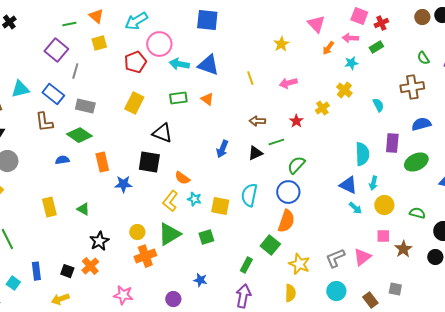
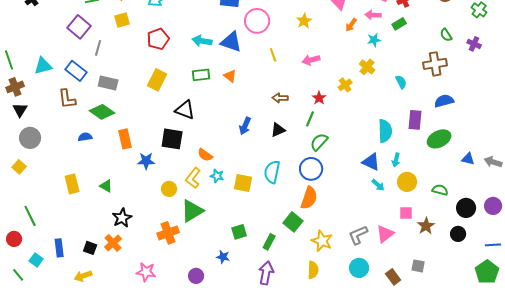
pink circle: (159, 44) -> (257, 21), moved
green line: (276, 142) -> (310, 119), moved, turned -49
yellow circle: (137, 232) -> (169, 189), moved
green square: (206, 237) -> (239, 232), moved

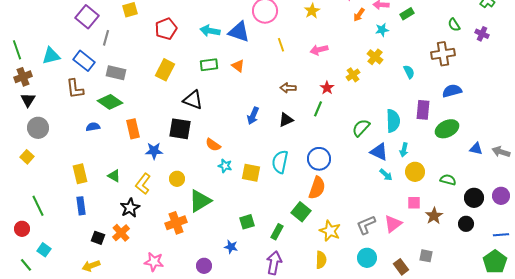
green semicircle: (319, 142) -> (361, 128), moved
yellow L-shape: (193, 178) -> (143, 184), moved
blue rectangle: (59, 248) -> (81, 206), moved

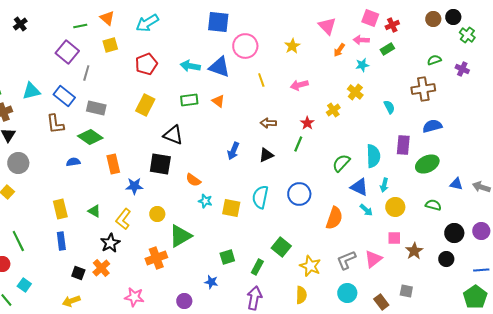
green semicircle: (454, 25) -> (434, 60), turned 104
green semicircle: (448, 180) -> (433, 205), moved
orange semicircle: (317, 188) -> (334, 218), moved

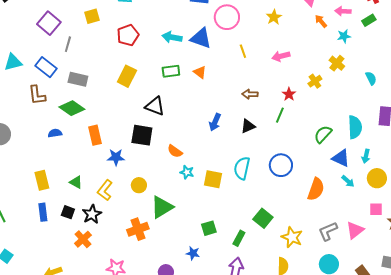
orange arrow: (339, 50) -> (321, 21), turned 104
black square: (78, 273) -> (68, 212), moved

